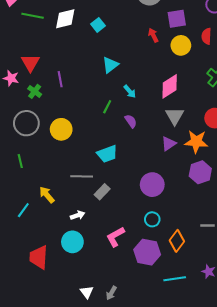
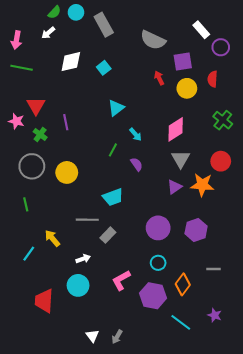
green line: (33, 16) -> (22, 68), moved
purple hexagon: (200, 172) -> (196, 230), moved
cyan line: (175, 279) -> (181, 322), turned 45

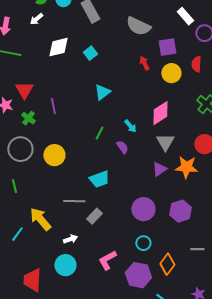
cyan arrow: (136, 134) -> (130, 126), moved
yellow arrow: (52, 238) -> (40, 219), size x1.4

